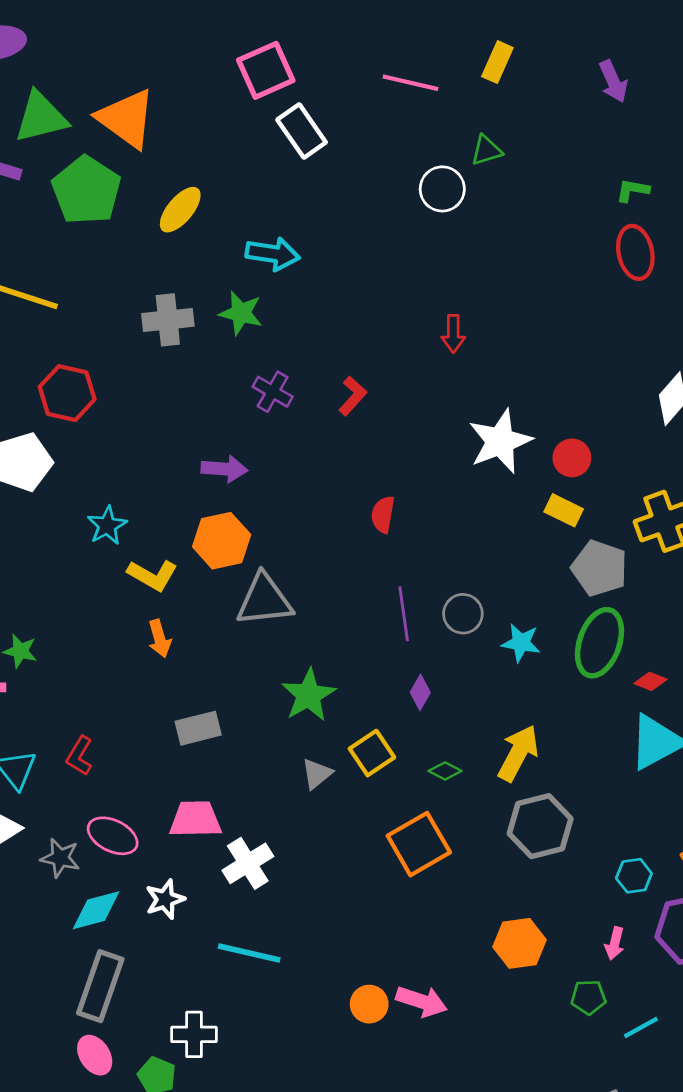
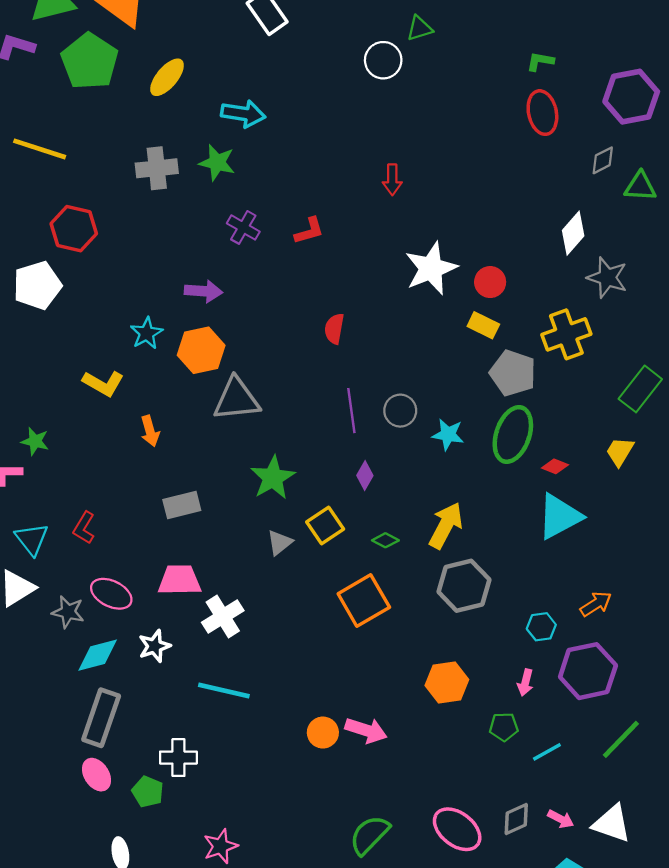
red L-shape: (353, 396) -> (309, 231), turned 32
cyan star: (107, 525) -> (147, 333), moved
yellow L-shape: (153, 575) -> (103, 383), moved

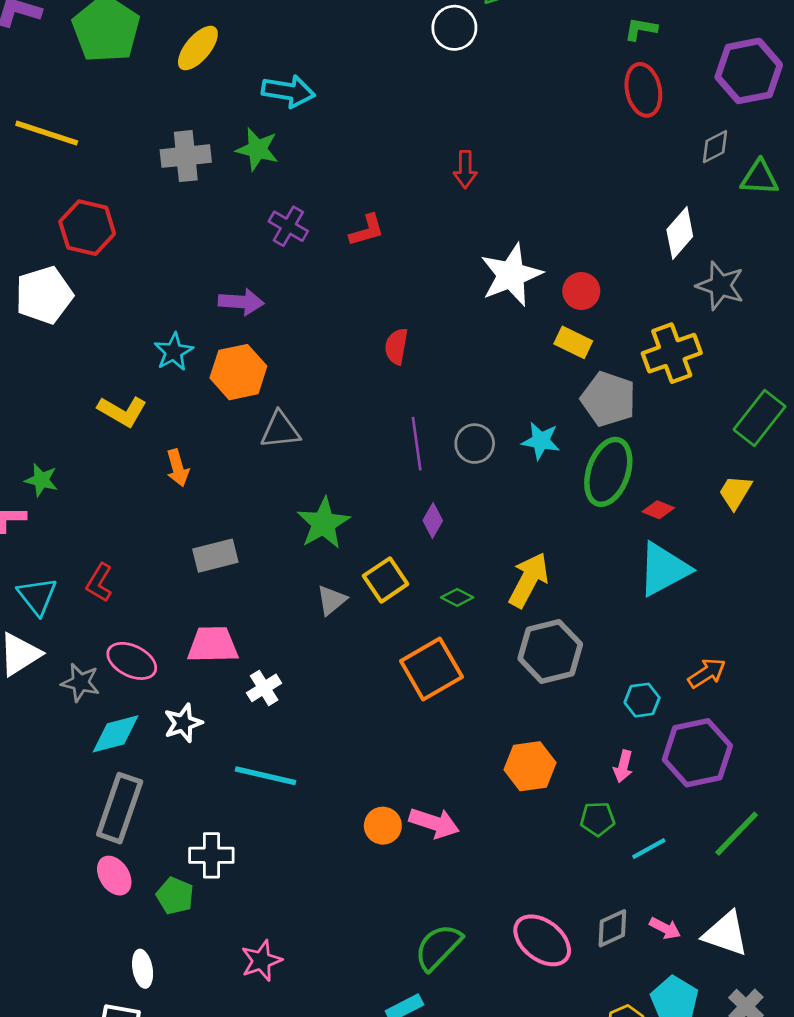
gray triangle: (236, 399) -> (280, 430), size x0.7
cyan star: (448, 434) -> (541, 441), moved
white cross: (223, 616) -> (264, 688), size x0.7

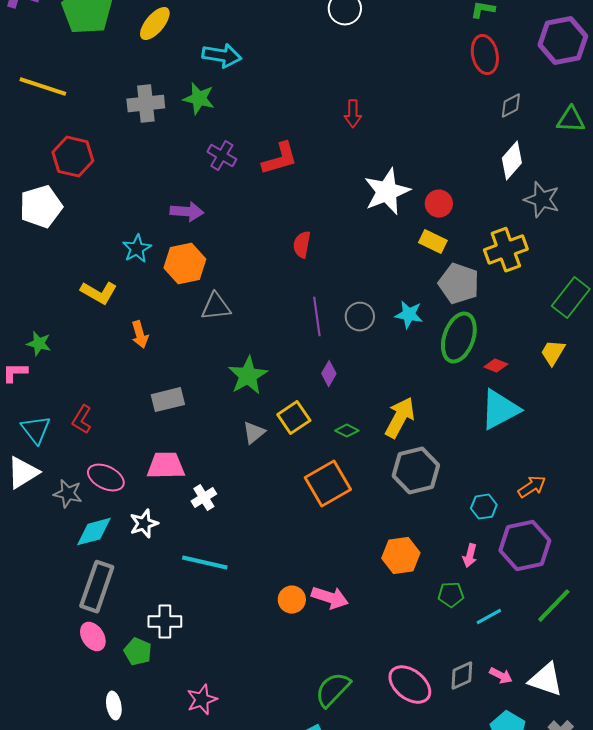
gray diamond: (715, 147) -> (511, 106), moved
red L-shape: (367, 230) -> (280, 159), size x1.4

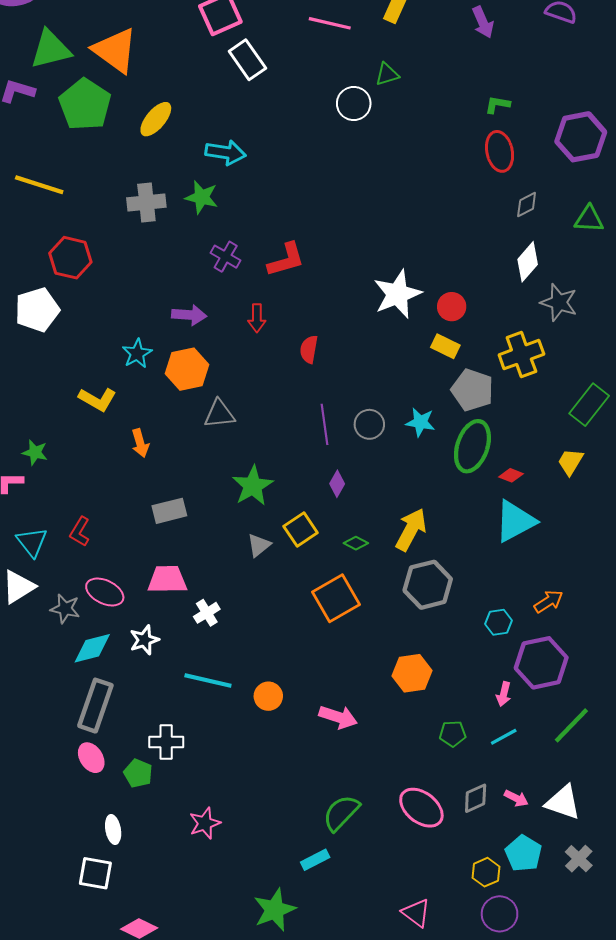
red arrow: (353, 114) -> (257, 318), moved
pink arrow: (470, 556) -> (504, 694), moved
green pentagon: (451, 595) -> (453, 734), moved
orange circle: (292, 600) -> (268, 696), moved

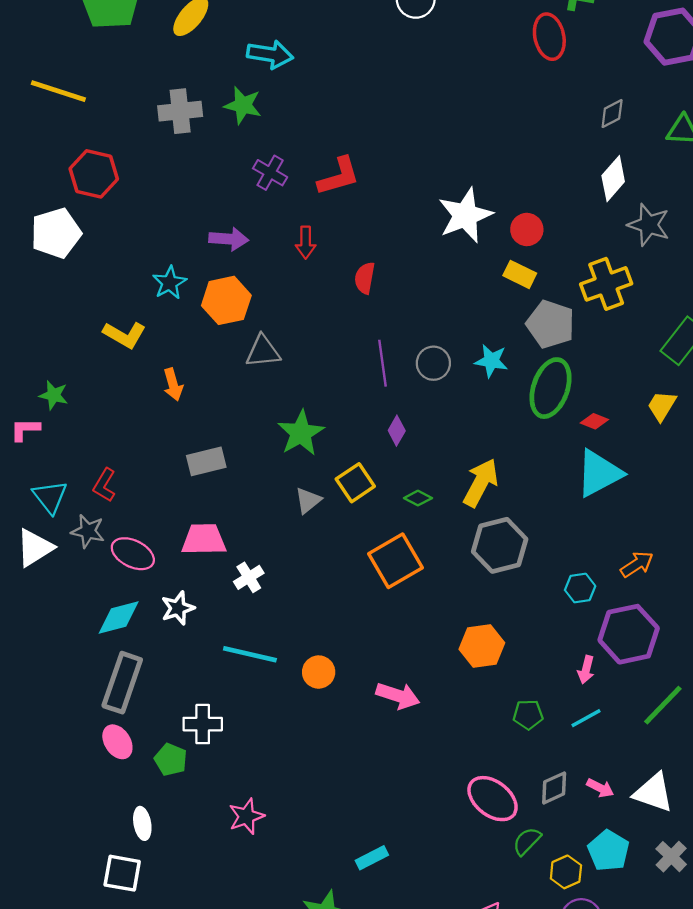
red ellipse: (500, 151) -> (549, 37), moved
gray star: (65, 609) -> (88, 531), moved
green semicircle: (341, 813) -> (527, 841), moved, size x0.7

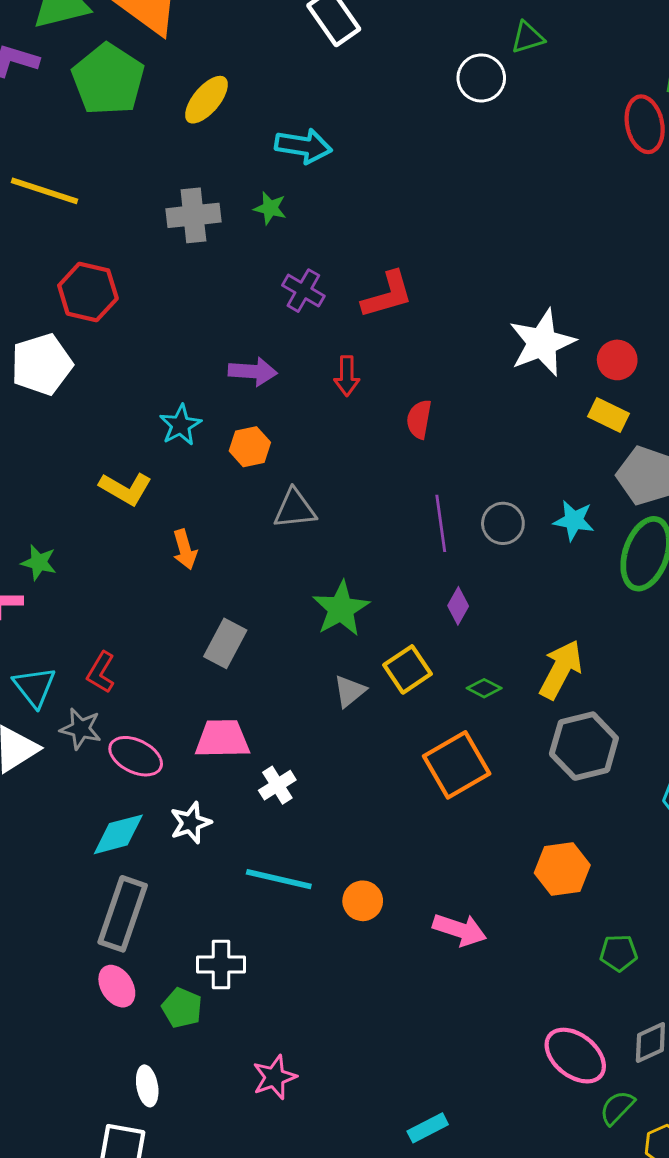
green star: (243, 105) -> (270, 208), size x0.7
orange hexagon: (226, 300) -> (250, 447), size x0.7
gray rectangle: (206, 461) -> (225, 643), turned -48

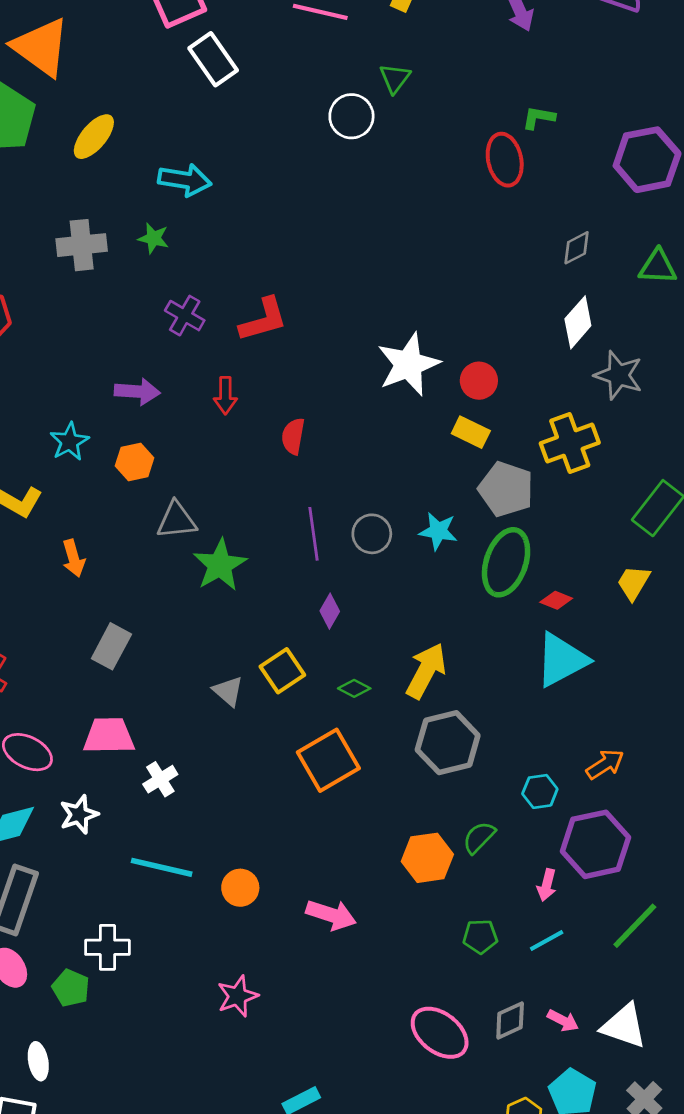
green triangle: (528, 37) -> (395, 78), turned -36
green star: (341, 609) -> (220, 565), moved
gray triangle: (350, 691) -> (228, 691), turned -40
pink star: (274, 1077) -> (238, 996), moved
green semicircle: (617, 1108) -> (479, 838), moved

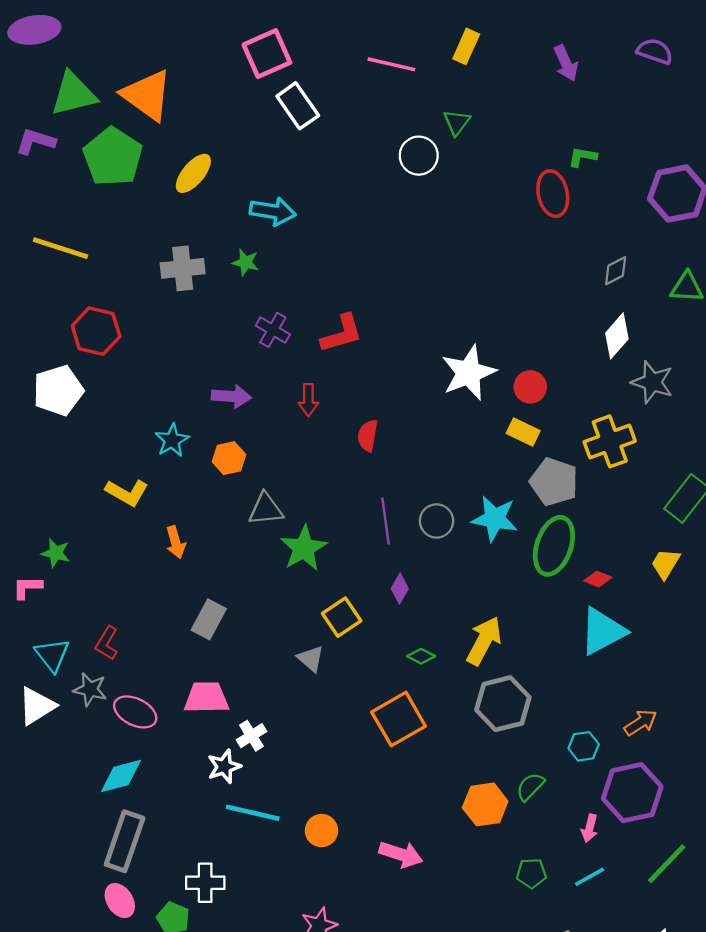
cyan star: (438, 531) -> (495, 519), size x1.4
yellow square: (282, 671) -> (342, 617), moved
white star: (79, 814) -> (224, 767), moved

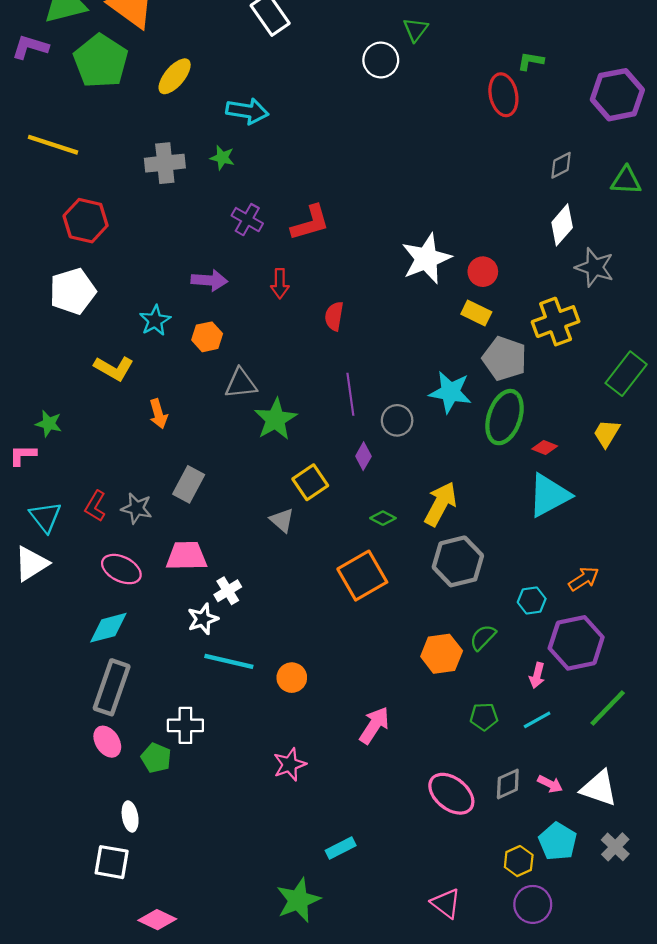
white pentagon: (58, 390) -> (73, 291), moved
gray circle: (437, 521) -> (397, 420), moved
gray star: (90, 689) -> (137, 508), moved
pink arrow: (401, 854) -> (374, 725), moved, turned -75

